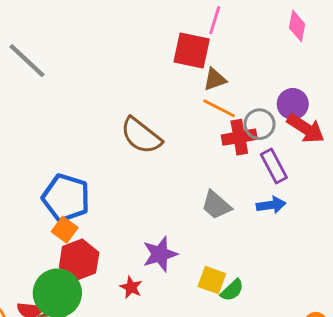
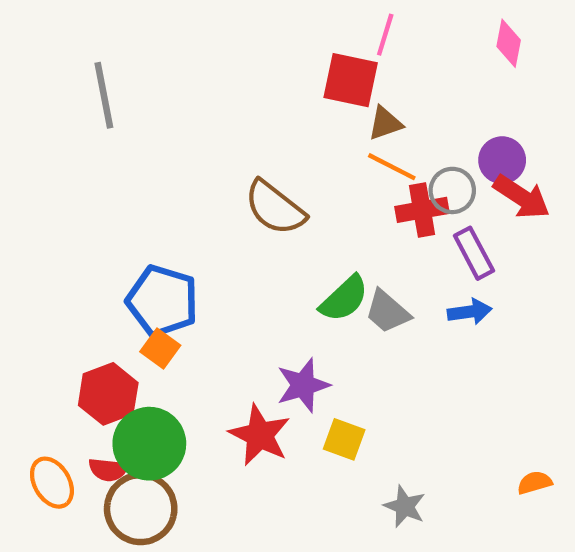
gray line: (27, 61) -> (104, 95), turned 36
red hexagon: (79, 260) -> (108, 394), moved
yellow square: (212, 280) -> (344, 439), moved
red star: (131, 287) -> (260, 435), size x1.8
green semicircle: (232, 290) -> (344, 299), moved, size x1.4

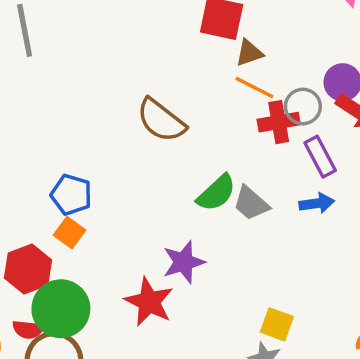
blue pentagon: (162, 301) -> (71, 195), size x0.7
yellow square: (344, 439) -> (277, 324), moved

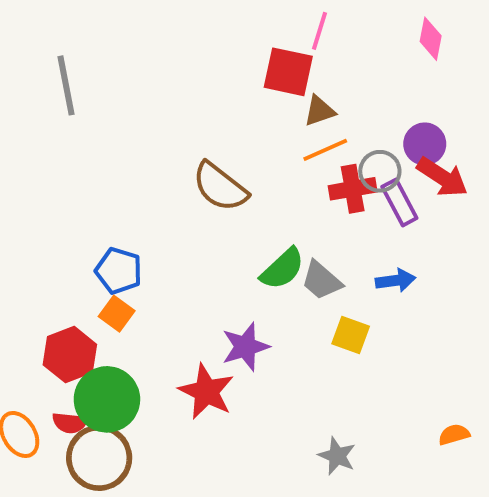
orange line: (254, 87) -> (325, 150), turned -51
purple rectangle: (320, 157) -> (399, 202), moved
yellow square: (277, 324) -> (351, 335), moved

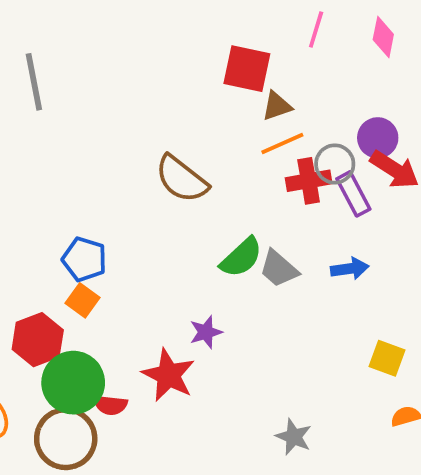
pink line: (319, 31) -> (316, 29), moved
yellow square: (351, 335) -> (387, 358), moved
purple star: (245, 347) -> (206, 332), size x0.7
red semicircle: (70, 423) -> (111, 405), moved

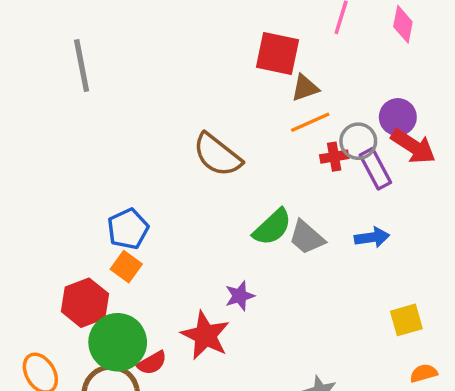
red cross: (309, 181) -> (334, 157), size x0.7
blue pentagon: (84, 259) -> (128, 229), turned 30
yellow square: (387, 358) -> (406, 320), turned -36
red semicircle: (111, 405) -> (152, 363), turned -36

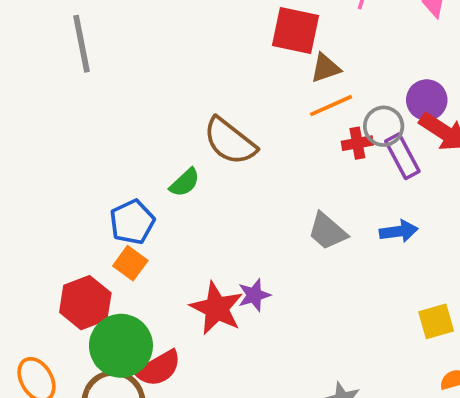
green semicircle: (272, 227) -> (185, 183), moved, size x0.7
red star: (205, 335) -> (217, 308), moved
red semicircle: (152, 363) -> (158, 368), size x1.4

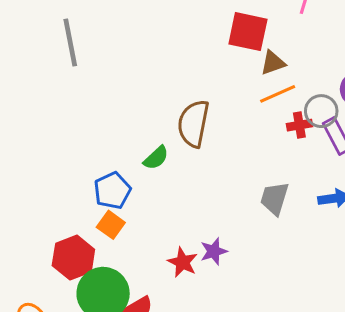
brown semicircle: (230, 141) -> (193, 124), turned 63
gray trapezoid: (327, 231) -> (274, 198), turned 66
red star: (217, 308) -> (183, 262), size x0.7

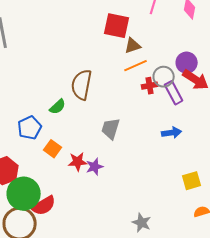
gray trapezoid: (274, 198) -> (111, 129), moved
orange square: (111, 225) -> (53, 149), moved
red star: (183, 262) -> (78, 162), moved, turned -30

